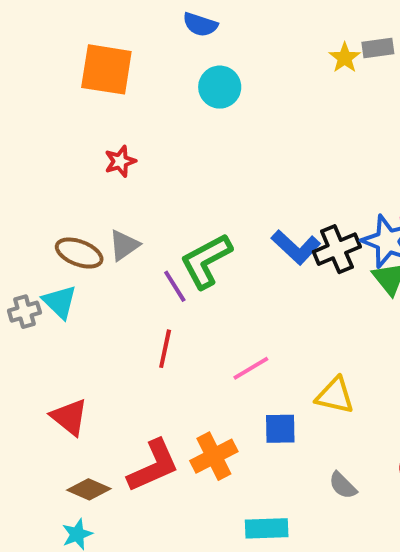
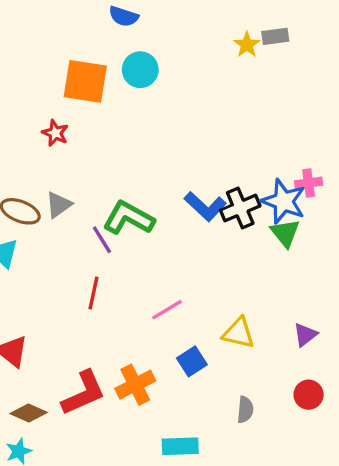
orange square: (106, 69) -> (85, 81), moved
red star: (120, 161) -> (55, 133), turned -30
green L-shape: (206, 261) -> (129, 218), turned 57
blue square: (280, 429) -> (192, 361), turned -32
gray semicircle: (343, 485) -> (245, 410), turned -130

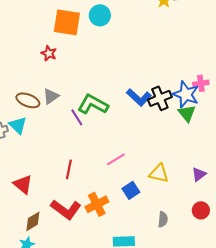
red line: (94, 293) -> (69, 169), moved
red L-shape: (84, 393) -> (66, 209), turned 60
brown diamond: (29, 413) -> (33, 221), turned -55

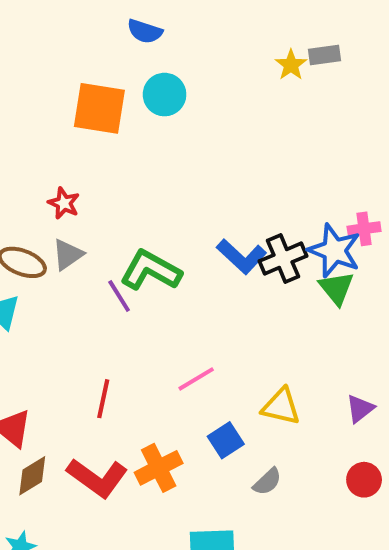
red star: (49, 53) -> (64, 203), moved
gray semicircle: (163, 219) -> (267, 482), moved, turned 42
brown diamond: (33, 221) -> (32, 476), moved

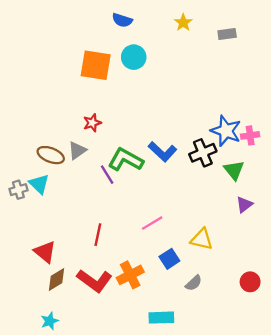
yellow star: (291, 65) -> (183, 23), moved
red star: (64, 203) -> (92, 123), moved, turned 30
blue star: (334, 251) -> (226, 131), moved
blue L-shape: (242, 256) -> (163, 152), moved
purple triangle: (360, 409) -> (244, 205), moved

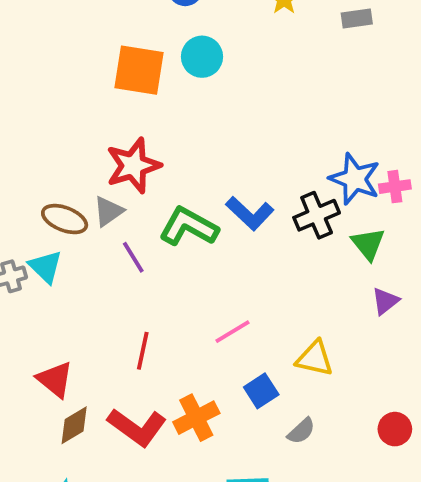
red star: (92, 123) -> (133, 166), size x1.8
purple line: (107, 175) -> (133, 257), moved

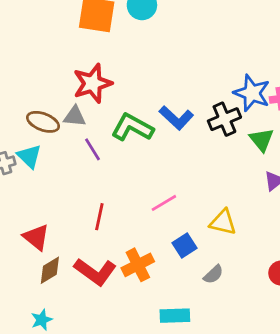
gray triangle: (108, 211) -> (75, 116), turned 40

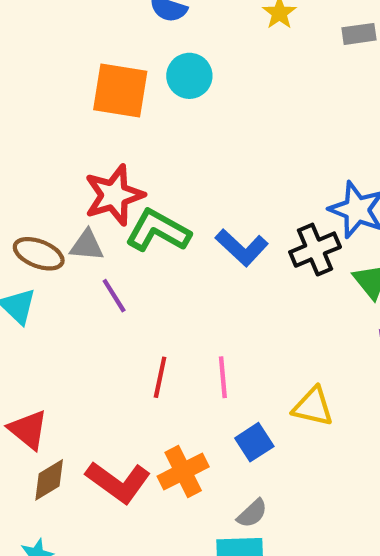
green L-shape: (132, 127) -> (158, 231), moved
pink line: (164, 203) -> (223, 377), turned -64
red line: (99, 217) -> (160, 377), moved
gray semicircle: (213, 274) -> (252, 513), moved

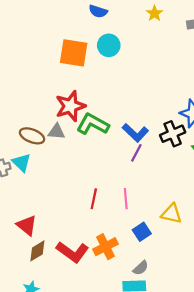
purple line: (114, 296) -> (136, 153), moved, turned 60

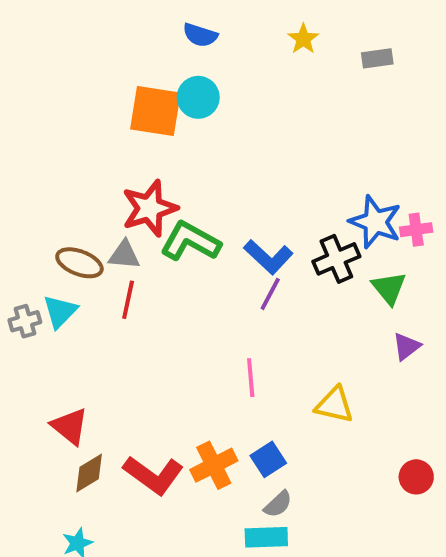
cyan circle: (109, 45) -> (198, 97), moved
cyan triangle: (21, 162) -> (60, 311), turned 30
red line: (94, 199) -> (128, 300), moved
blue square: (142, 232) -> (268, 459), moved

